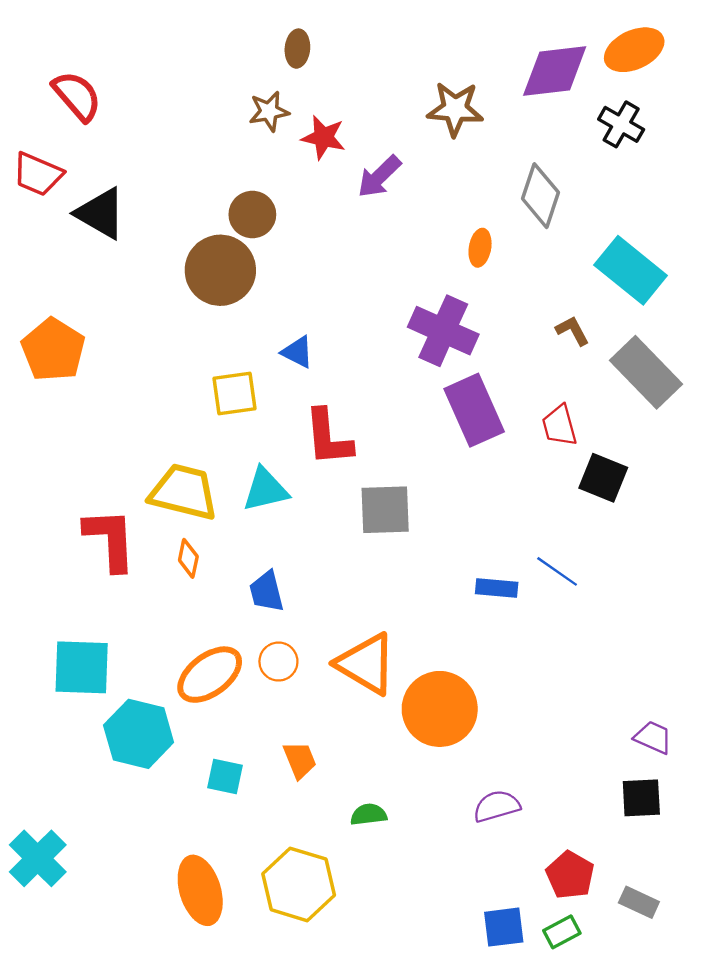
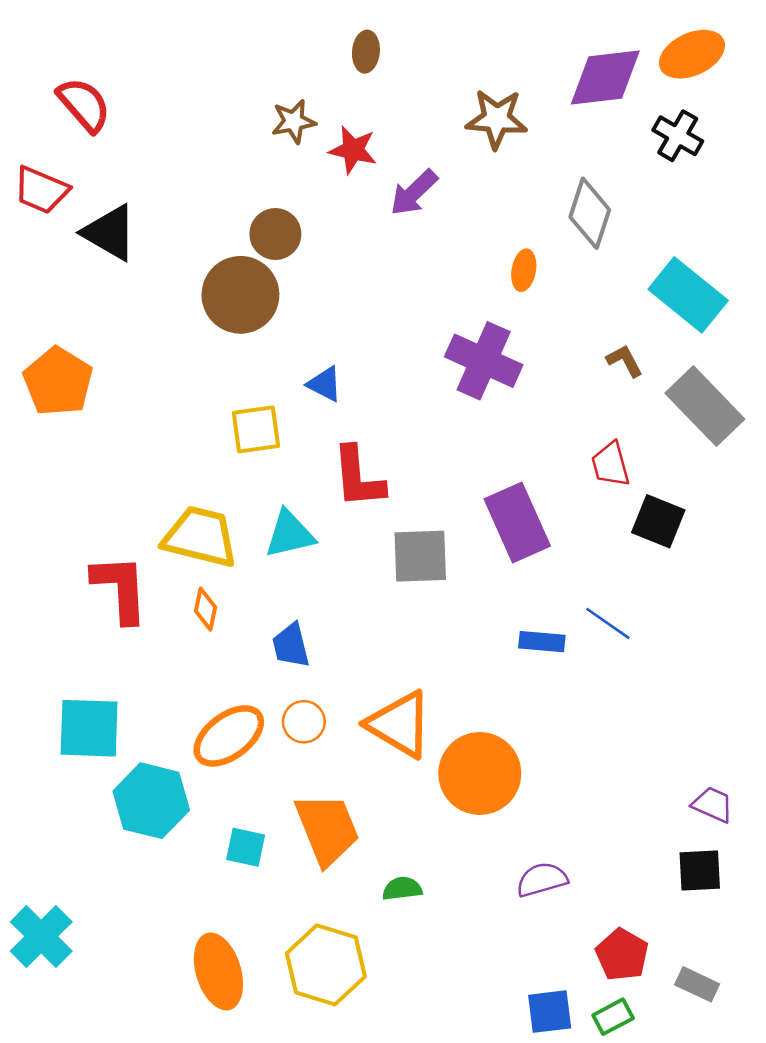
brown ellipse: (297, 49) -> (366, 52), moved
purple rectangle: (474, 410) -> (517, 523), moved
orange trapezoid: (300, 760) -> (327, 829), size x1.8

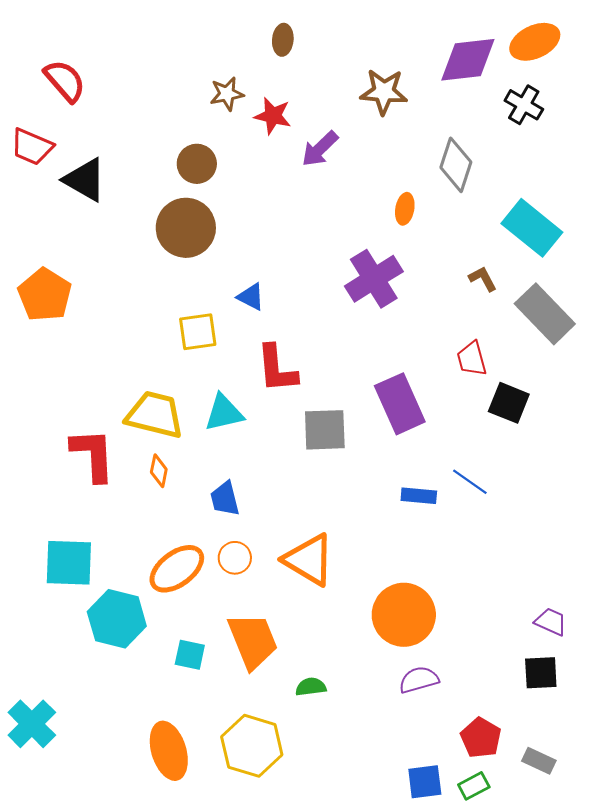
brown circle: (275, 234) -> (197, 164), moved
purple cross: (484, 361) -> (374, 279), turned 34
orange circle: (480, 773) -> (404, 615), moved

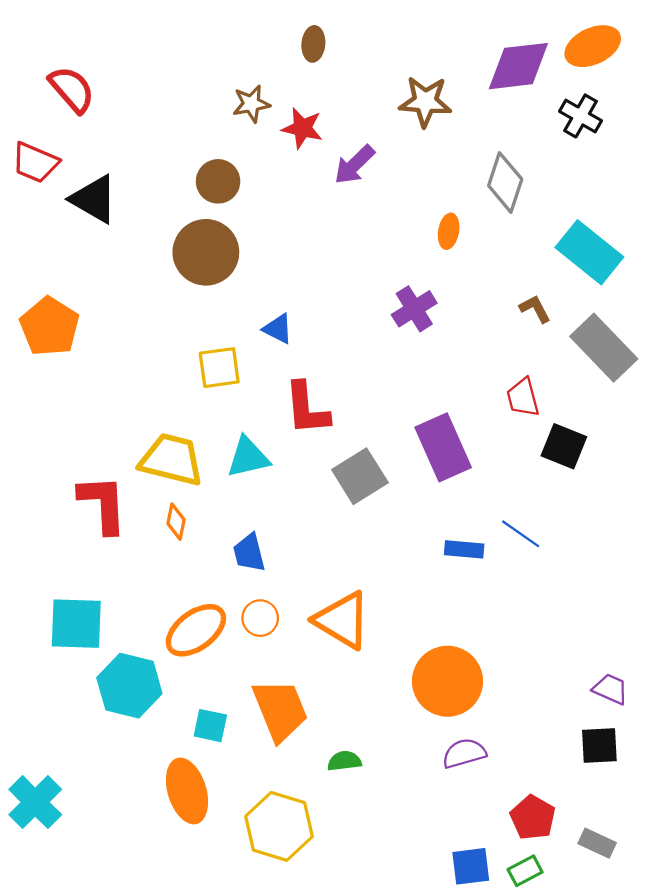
purple cross: (374, 279) -> (414, 309), size x0.7
gray square: (325, 430) -> (360, 476), turned -30
orange ellipse: (169, 751) -> (187, 791), moved

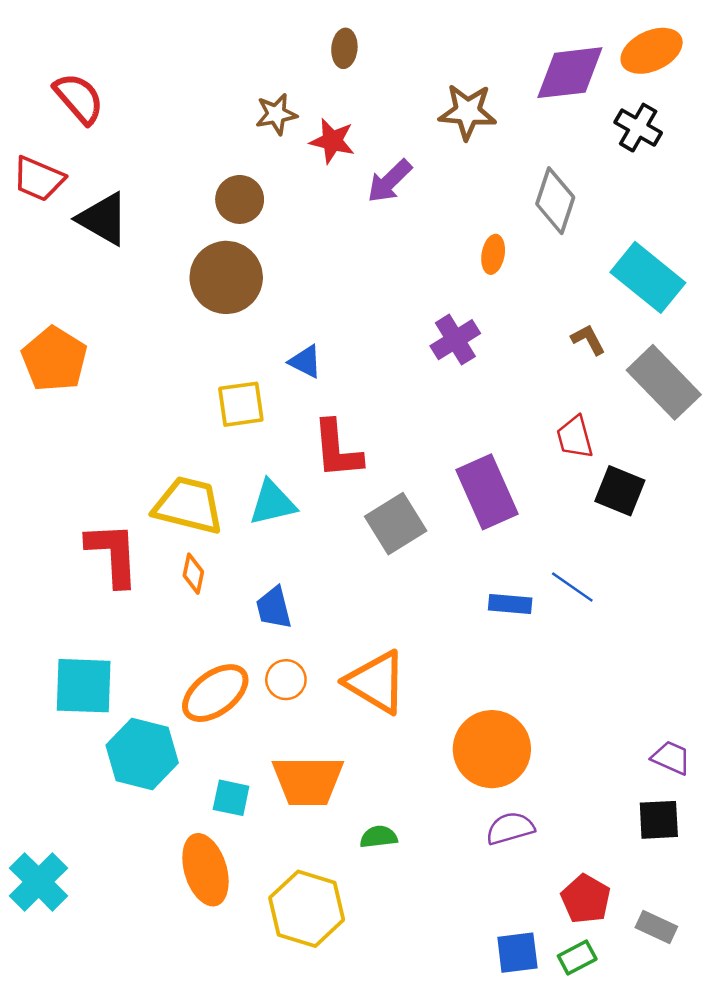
orange trapezoid: (280, 710) -> (308, 781), turned 112

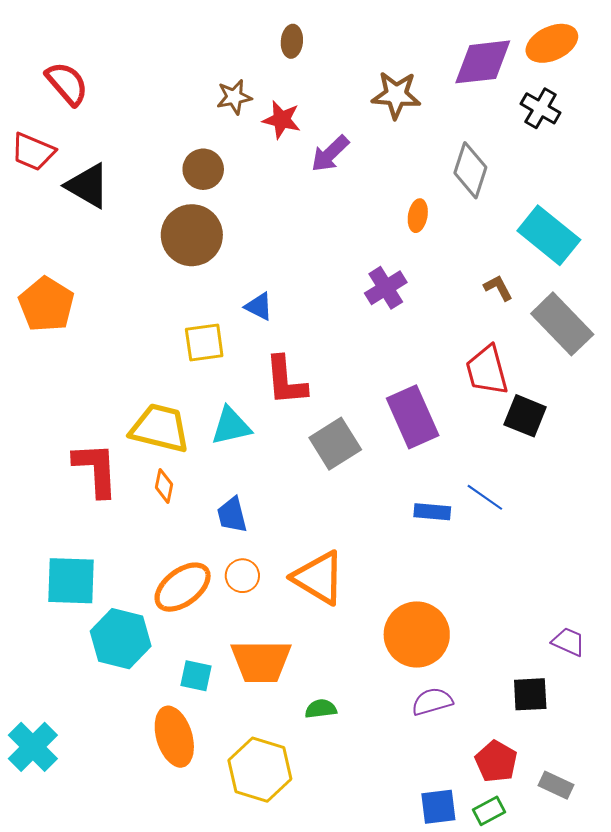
red trapezoid: (575, 437) -> (487, 370), size x1.4
black square: (659, 820) -> (530, 694), moved

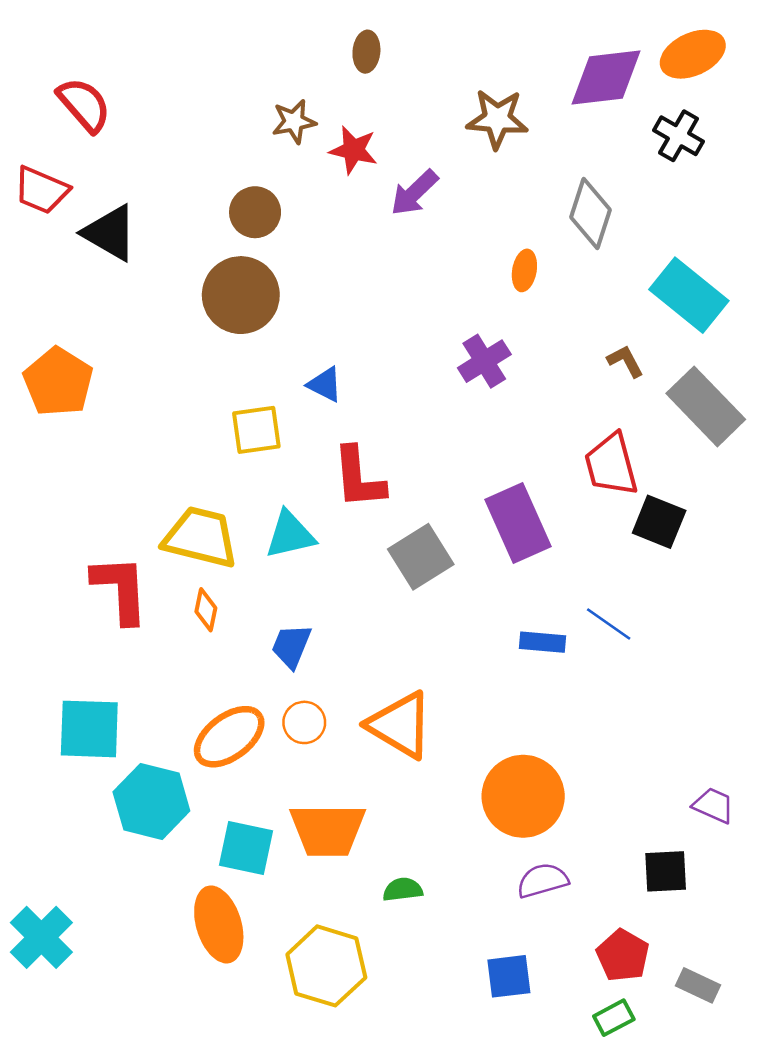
blue trapezoid: (232, 515) -> (291, 646), turned 36
cyan square: (196, 676) -> (246, 848), size x1.4
blue square: (438, 807) -> (509, 976), moved

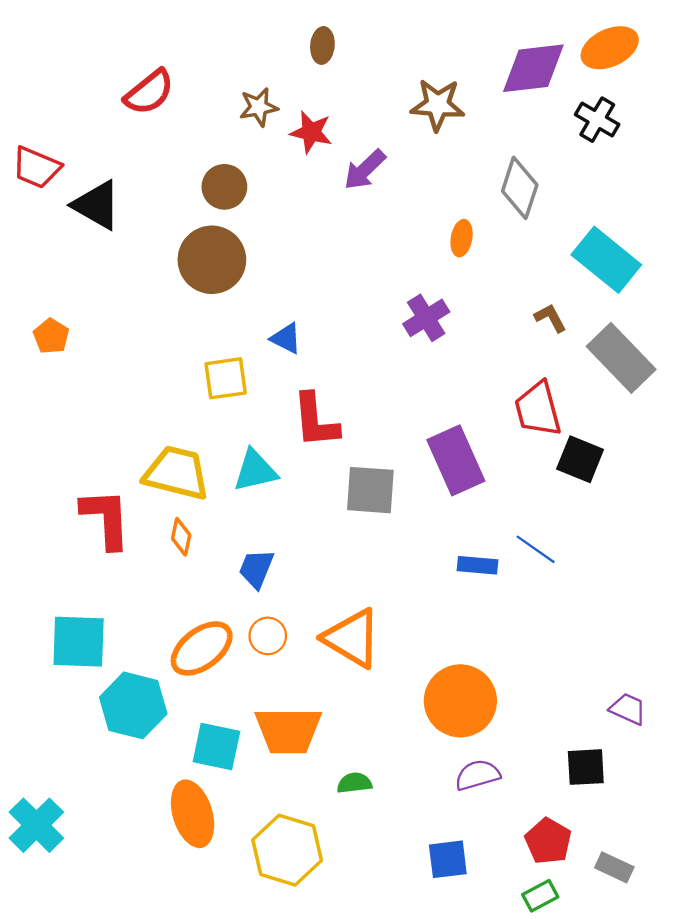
red semicircle: (84, 105) -> (149, 92), moved, turned 92
orange pentagon: (58, 382) -> (51, 336), size x0.6
gray square: (421, 557) -> (370, 490), turned 36

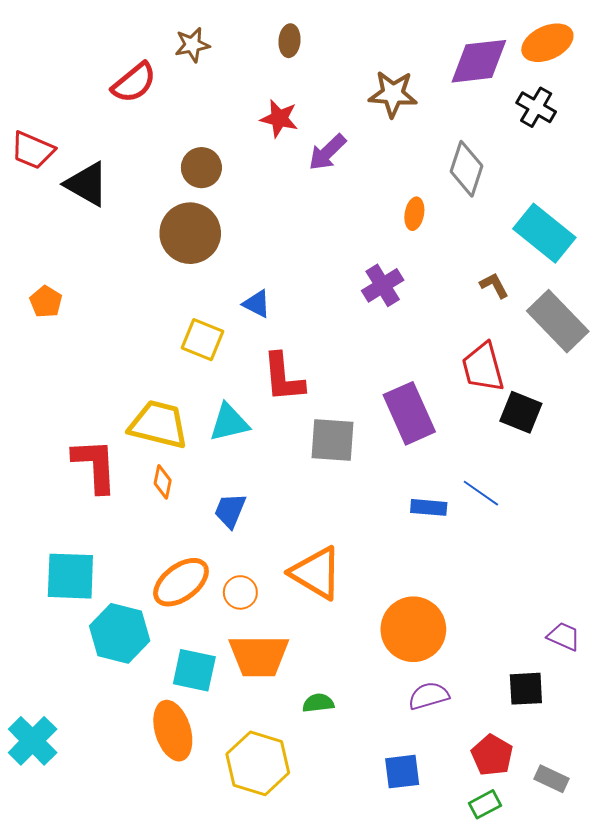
brown star: (259, 107) -> (192, 45), moved
yellow square: (226, 378) -> (202, 340), turned 30
orange circle: (268, 636) -> (240, 592), moved

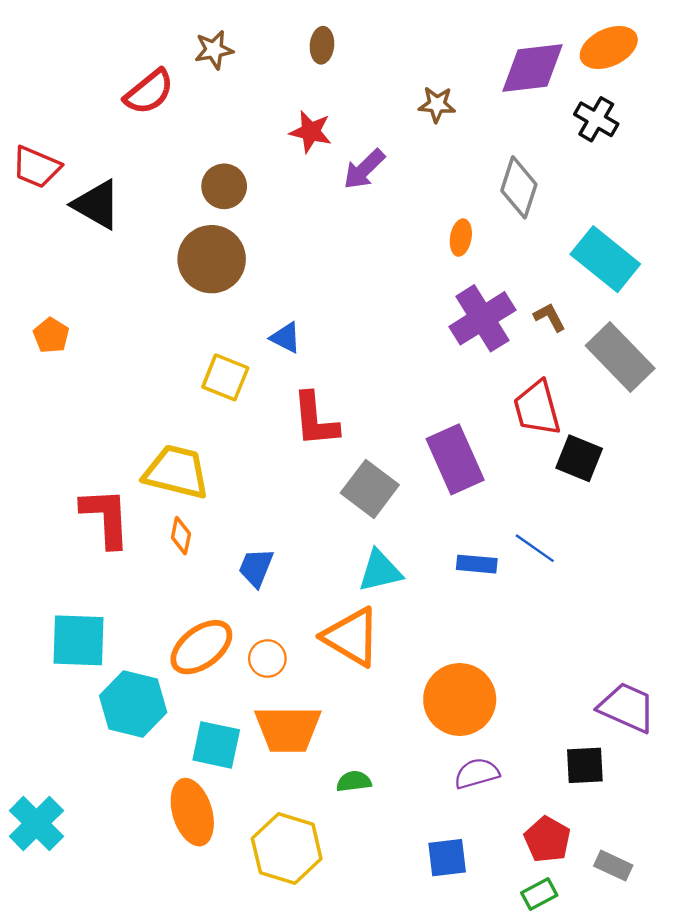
brown star: (393, 94) -> (437, 104), size x0.7
purple cross: (383, 285) -> (482, 318), moved, size x1.4
cyan triangle: (229, 423) -> (380, 571), moved
gray square: (332, 440) -> (370, 489), turned 33
purple trapezoid: (564, 636) -> (627, 707), size x1.6

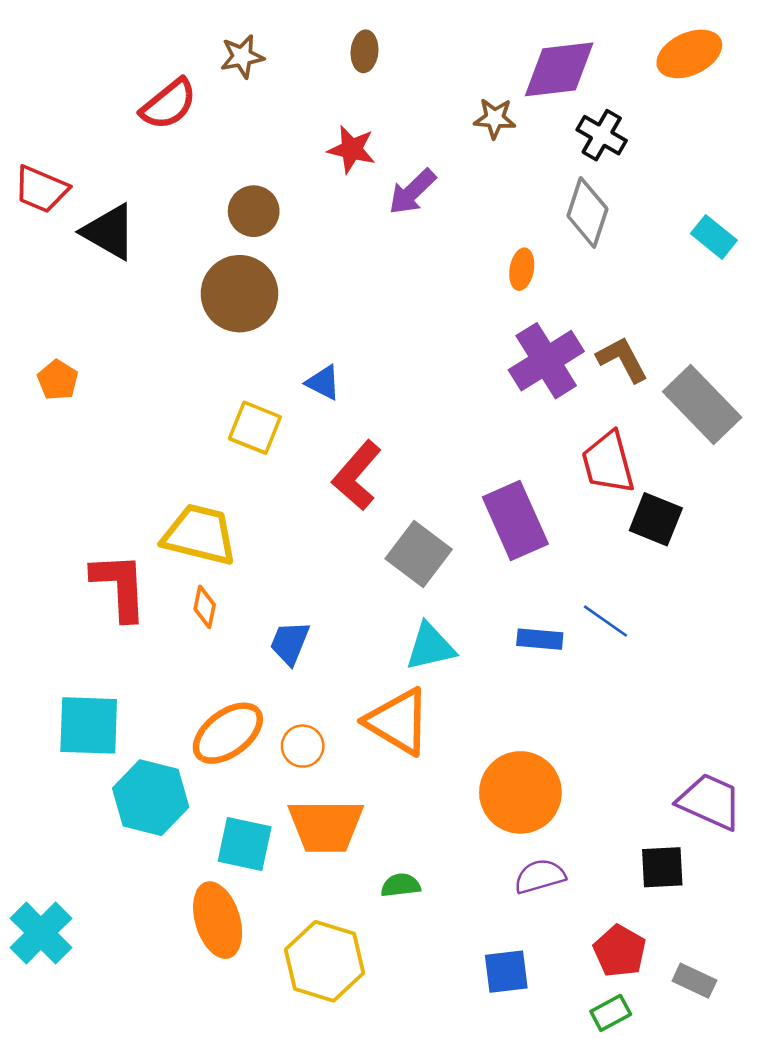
purple diamond: (532, 68) -> (559, 69), moved
black cross: (596, 119) -> (602, 135), moved
cyan rectangle: (605, 259) -> (714, 237), moved, size x0.6
brown L-shape: (550, 317) -> (622, 359), size x1.4
red L-shape: (315, 420) -> (357, 475), turned 46

